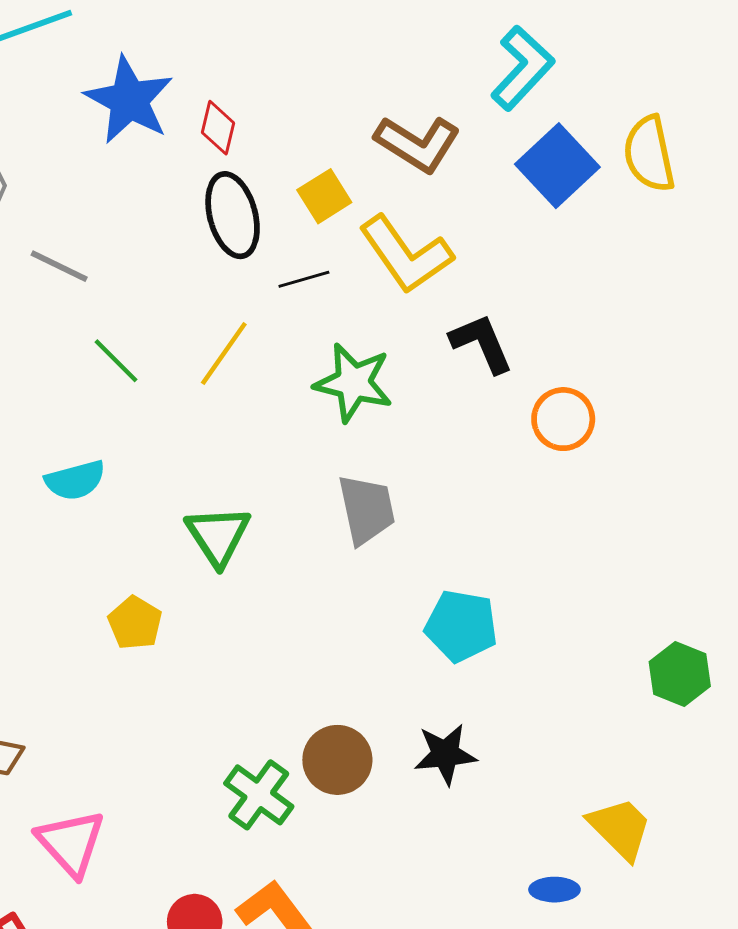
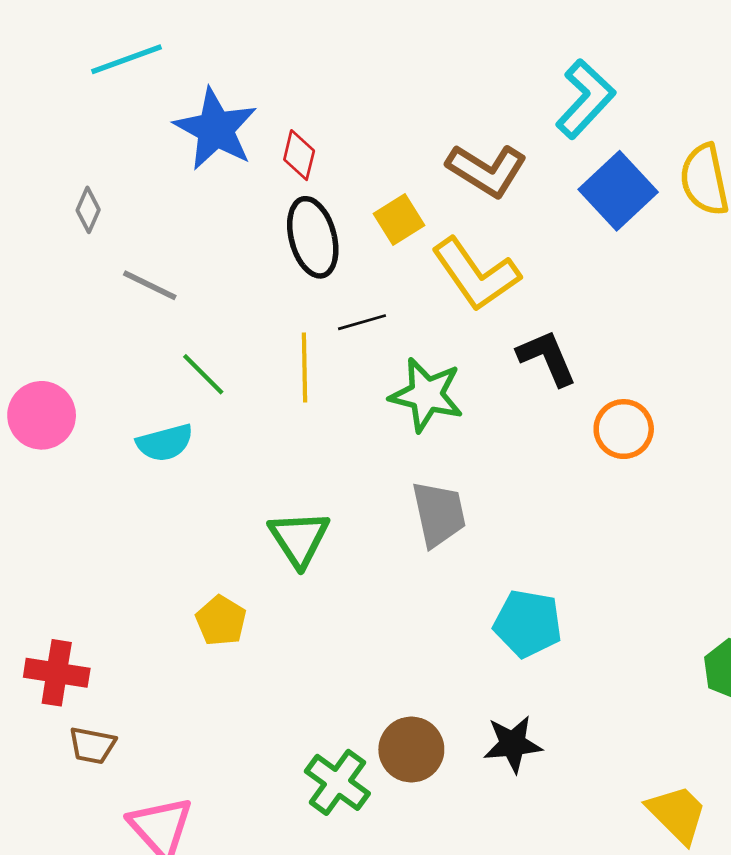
black line: (304, 279) -> (362, 322), moved
yellow line: (224, 353) -> (305, 367), turned -36
cyan semicircle: (75, 480) -> (165, 443), moved

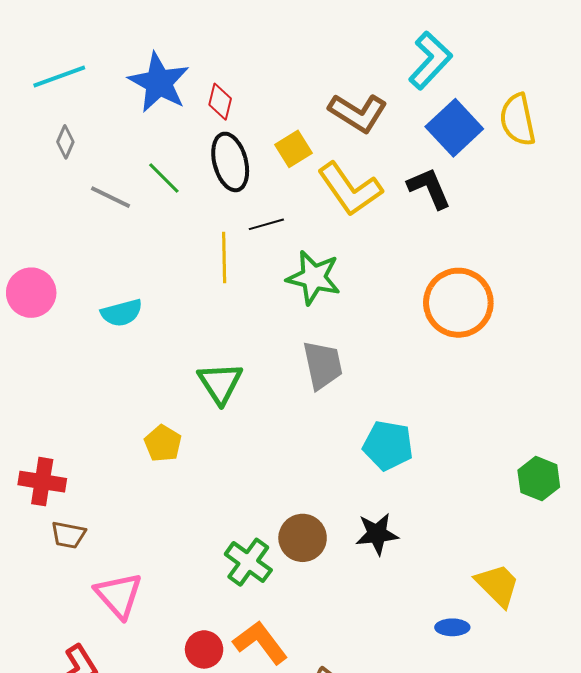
cyan line: (126, 59) -> (59, 77), moved
black L-shape: (547, 358) -> (429, 188), moved
green line: (203, 374) -> (164, 178), moved
orange circle: (624, 429) -> (458, 303), size x1.6

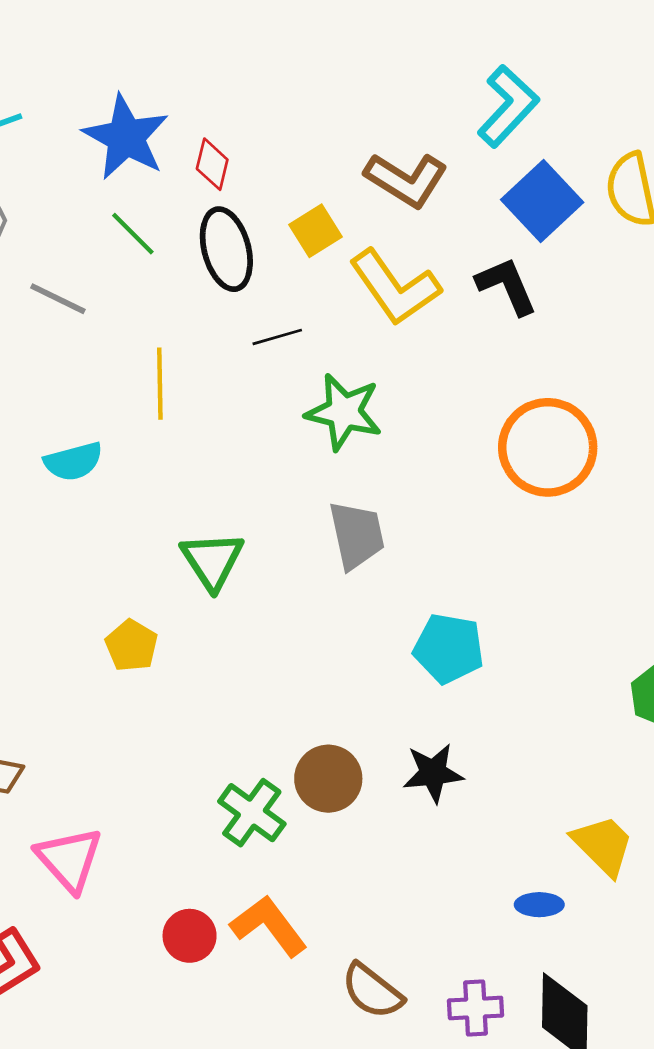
green line: (164, 178) -> (133, 234), moved
yellow line: (224, 257) -> (160, 384), moved

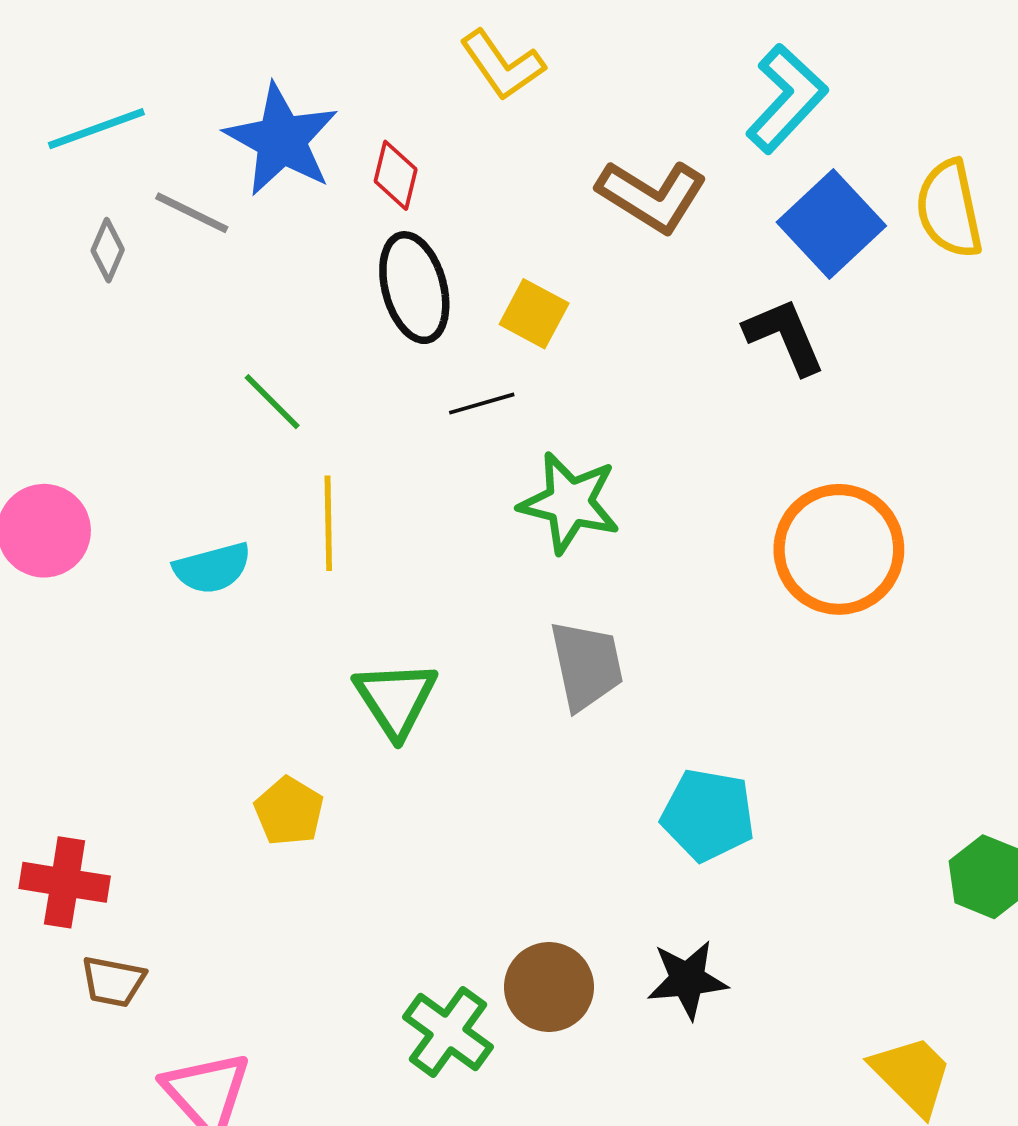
yellow square: (316, 231) -> (534, 314), moved, turned -30
green line: (133, 234) -> (272, 402), moved
yellow L-shape: (395, 287) -> (502, 65), moved, size x0.7
gray line: (58, 299) -> (192, 213), moved
yellow line: (160, 384) -> (328, 523), moved

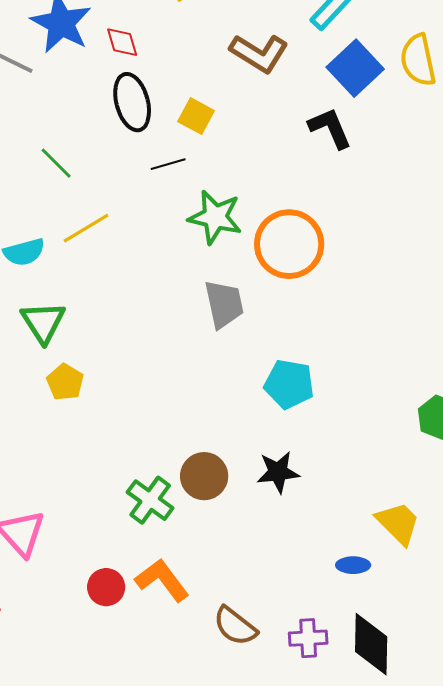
red diamond: (396, 175) -> (122, 42), turned -30
yellow line: (328, 523) -> (86, 228), turned 60
orange circle: (839, 549) -> (289, 244), moved
green triangle: (396, 699) -> (43, 322), moved

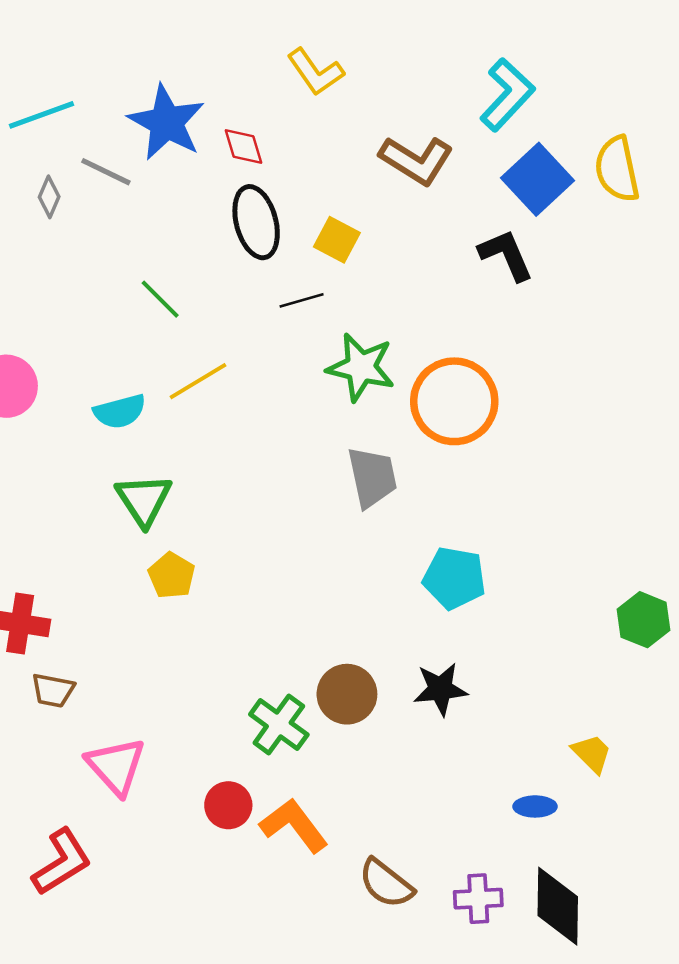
yellow trapezoid: (398, 523) -> (592, 753), size x0.7
red circle: (106, 587) -> (228, 805), moved

